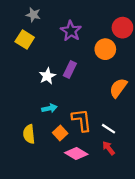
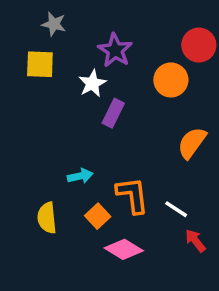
yellow square: (25, 39) -> (40, 64), turned -30
white star: (47, 76) -> (92, 83), moved
red arrow: (109, 148) -> (195, 241), moved

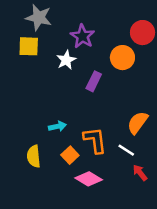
gray star: (54, 24) -> (39, 18), size x1.5
purple rectangle: (113, 113) -> (94, 81), moved
orange semicircle: (192, 143) -> (138, 123), moved

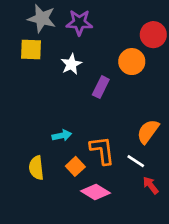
purple star: (82, 36) -> (79, 23), moved, turned -30

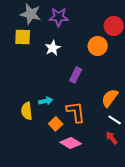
purple rectangle: (101, 87) -> (76, 75), moved
white line: (136, 161) -> (115, 120), moved
yellow semicircle: (36, 168) -> (27, 111), moved

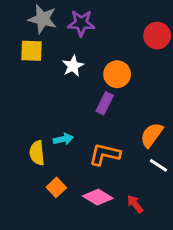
orange circle: (98, 46) -> (117, 74), moved
orange L-shape: (76, 112) -> (105, 154), turned -70
orange square: (56, 124) -> (56, 187), moved
red arrow: (112, 138) -> (135, 204), moved

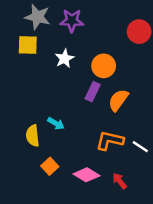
orange semicircle: (152, 135) -> (118, 100), moved
cyan arrow: (63, 139) -> (56, 123), turned 42
orange L-shape: (105, 154) -> (110, 141), moved

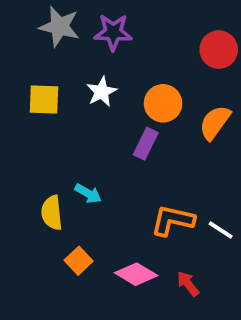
yellow square: (28, 45) -> (44, 99), moved
orange semicircle: (118, 100) -> (215, 123), moved

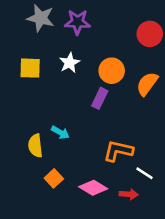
white line: (221, 230) -> (145, 173), moved
red arrow: (188, 284) -> (129, 194), turned 132

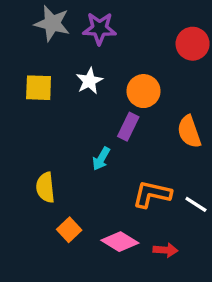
orange semicircle: (147, 84) -> (189, 132), moved, turned -55
cyan arrow: (60, 132) -> (101, 159), moved, turned 90
white line: (145, 173) -> (196, 204), moved

